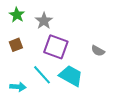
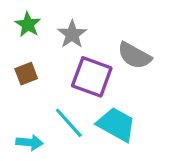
gray semicircle: (98, 51) -> (134, 56), moved, size x1.5

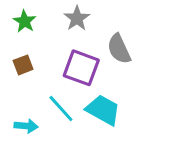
gray star: (72, 34) -> (77, 18), moved
gray semicircle: (134, 56) -> (119, 49), turned 36

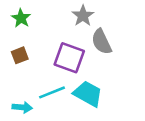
gray star: (77, 18) -> (83, 16), moved
cyan line: (61, 108) -> (52, 92), turned -70

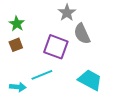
green star: (21, 18) -> (17, 24), moved
cyan trapezoid: (88, 94) -> (90, 80), moved

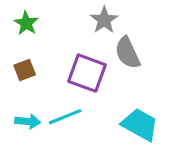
green star: (17, 24) -> (26, 23), moved
cyan arrow: (18, 87) -> (28, 121), moved

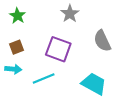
gray semicircle: (128, 53) -> (102, 41), moved
cyan arrow: (28, 121) -> (13, 69), moved

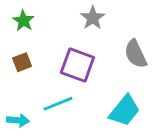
cyan arrow: (13, 69) -> (18, 120), moved
cyan trapezoid: (94, 84) -> (124, 111), turned 100

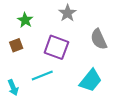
green star: (23, 21) -> (25, 20), moved
cyan arrow: (18, 120) -> (13, 88), turned 63

